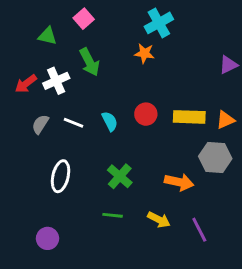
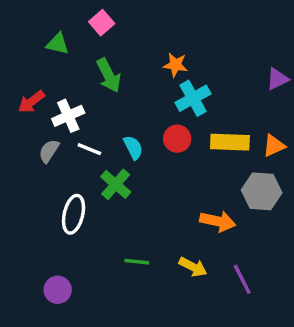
cyan cross: (159, 23) -> (193, 98), moved
white cross: (56, 81) -> (68, 116), moved
green cross: (120, 176) -> (116, 184), moved

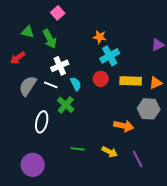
green triangle: (58, 44) -> (28, 32), moved
green arrow: (109, 75) -> (50, 39), moved
white cross: (68, 116) -> (60, 66), moved
gray semicircle: (49, 151) -> (28, 86), size x1.5
purple circle: (58, 290) -> (33, 165), size x1.5

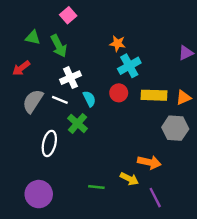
orange arrow: (124, 126) -> (149, 162), moved
green line: (78, 149) -> (96, 187), moved
purple line: (138, 159) -> (155, 198), moved

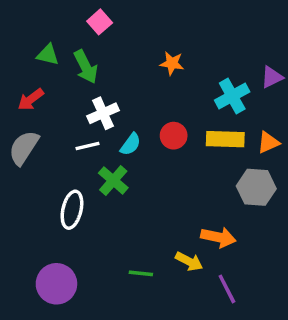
cyan cross: (129, 66) -> (232, 96), moved
cyan semicircle: (89, 99) -> (131, 144), turned 63
white line: (60, 100) -> (87, 146), turned -35
gray semicircle: (33, 101) -> (24, 148), moved

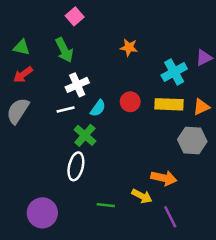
green triangle: (48, 55) -> (22, 47), moved
white ellipse: (72, 210) -> (76, 166), moved

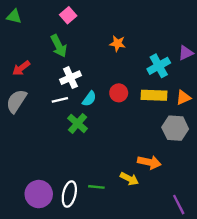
green triangle: (22, 47) -> (14, 16), moved
white ellipse: (76, 166) -> (69, 194), moved
purple line: (170, 217) -> (179, 205), moved

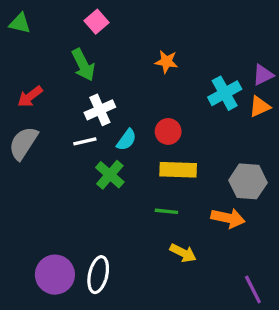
yellow rectangle: (154, 95) -> (178, 170), moved
orange triangle: (183, 98) -> (260, 107), moved
orange arrow: (149, 162) -> (228, 218), moved
green line: (96, 187) -> (166, 211), moved

